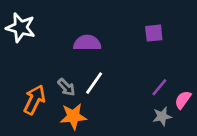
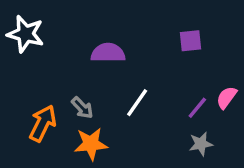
white line: (94, 83) -> (137, 103), moved
pink semicircle: (183, 100) -> (227, 97), moved

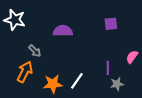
white line: (137, 103) -> (77, 81), moved
gray arrow: (82, 108) -> (35, 51), moved
purple line: (197, 108) -> (108, 68), moved, turned -40

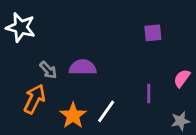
purple semicircle: (63, 31) -> (83, 67), moved
orange star: (53, 84) -> (73, 115), turned -30
gray star: (117, 84) -> (180, 121), moved

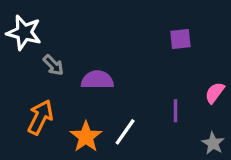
gray arrow: (48, 70) -> (53, 65), moved
gray star: (180, 121) -> (213, 143), turned -30

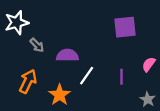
white star: (24, 33) -> (17, 23), turned -30
purple square: (180, 39) -> (125, 27), size x1.5
white line: (125, 132) -> (87, 76), moved

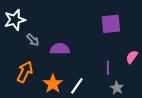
white line: (87, 76) -> (77, 86), moved
gray star: (148, 99) -> (117, 88), moved

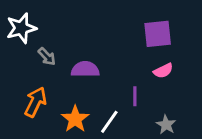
pink semicircle: (132, 57) -> (163, 71), moved, turned -152
purple line: (108, 68) -> (135, 96), moved

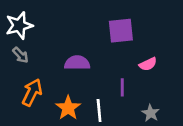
purple square: (158, 34) -> (121, 31), moved
gray arrow: (47, 57) -> (20, 55), moved
white line: (109, 122) -> (99, 110), turned -40

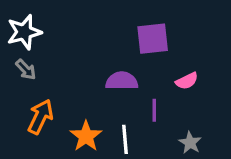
purple semicircle: (77, 63) -> (122, 81), moved

